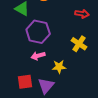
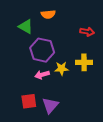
yellow cross: (79, 44) -> (84, 62), turned -35
yellow star: (59, 67) -> (62, 69), moved

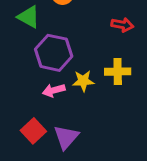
red square: (29, 101) -> (33, 131), turned -35

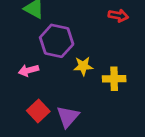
yellow cross: (118, 72) -> (114, 79), moved
pink arrow: (54, 90) -> (28, 70), moved

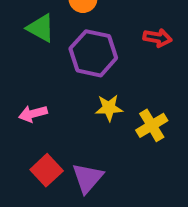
purple hexagon: (57, 41) -> (93, 53), moved
yellow cross: (114, 79) -> (152, 125), turned -30

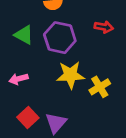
green triangle: (41, 28) -> (24, 35), moved
yellow star: (109, 108) -> (70, 75), size x1.5

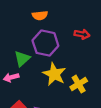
green triangle: (24, 35) -> (22, 59), moved, turned 49
yellow star: (70, 75) -> (54, 74), turned 30

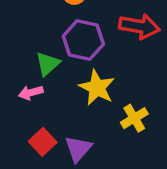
red arrow: (82, 34) -> (139, 26), size x1.6
yellow cross: (79, 84) -> (134, 118), moved

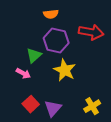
pink arrow: (31, 93) -> (23, 73), turned -136
yellow cross: (134, 118) -> (92, 106), moved

